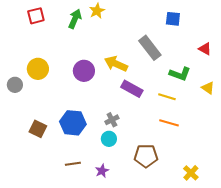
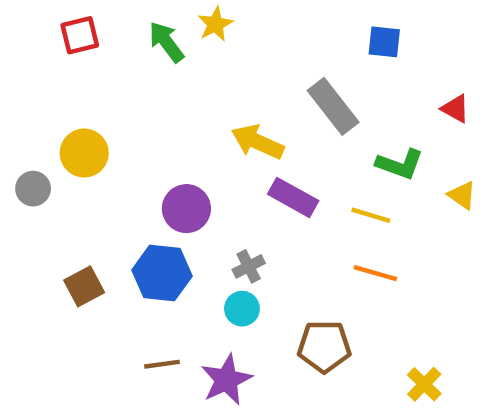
green arrow: (75, 19) -> (166, 42), turned -60
purple circle: (84, 71) -> (186, 209), moved
brown square: (38, 129) -> (84, 286), turned 36
purple star: (102, 171) -> (226, 380), size x1.6

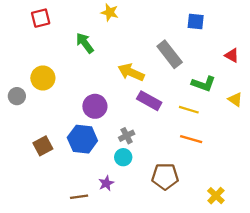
yellow star: (215, 24) -> (110, 12), turned -30
green arrow: (166, 42) -> (85, 43), moved
brown line: (162, 364) -> (79, 197), moved
purple star: (226, 380) -> (106, 183), moved, size x0.6

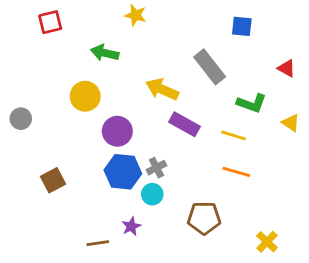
green arrow: (85, 43) -> (105, 53), turned -40
yellow circle: (43, 78) -> (85, 96), moved
blue hexagon: (82, 139) -> (123, 172), moved

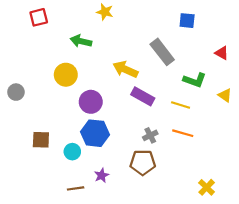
gray cross: (156, 168) -> (150, 135), moved
brown square: (53, 180) -> (41, 140), turned 30
cyan circle: (152, 194) -> (72, 152), moved
brown pentagon: (204, 218) -> (143, 162), moved

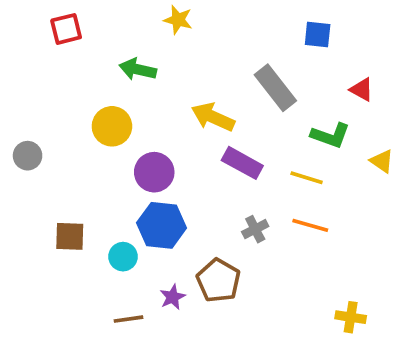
red triangle: (222, 53) -> (362, 90), moved
brown pentagon: (143, 162) -> (218, 280), moved, turned 30
yellow cross: (207, 187) -> (351, 317), turned -35

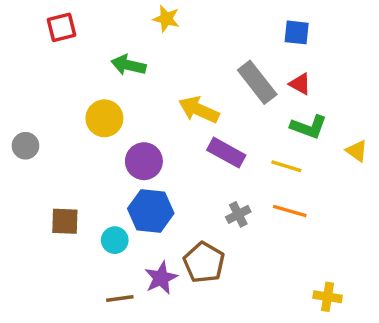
red triangle: (362, 90) -> (300, 84), moved
purple star: (173, 297) -> (161, 278), size x1.4

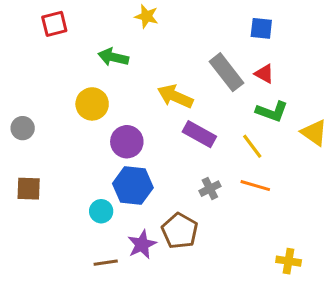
yellow triangle: (357, 151) -> (314, 133), size x1.4
yellow line: (286, 166) -> (252, 146), turned 36
brown square: (65, 221) -> (29, 189), moved

